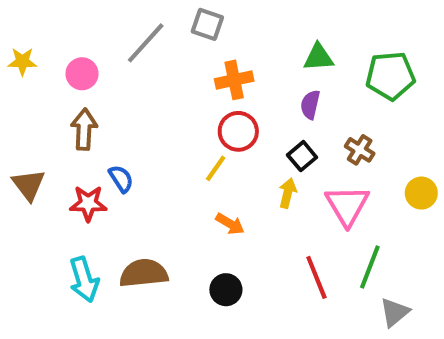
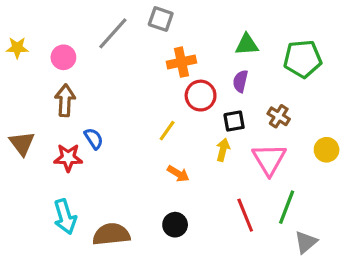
red circle: (238, 131) -> (201, 96), moved
black square: (302, 156) -> (234, 121), turned 30
brown semicircle: (144, 273) -> (111, 234), moved

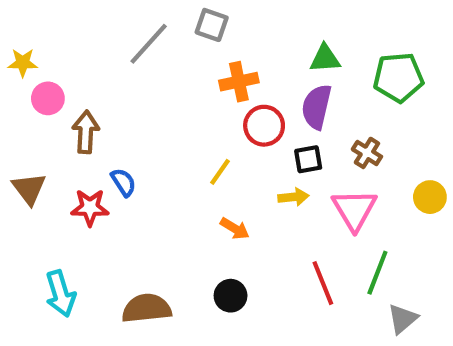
pink circle: (63, 57) -> (48, 98), moved
purple semicircle: (240, 81) -> (317, 107), size x1.5
yellow arrow: (223, 150) -> (293, 197), turned 70
cyan arrow: (65, 217) -> (60, 294), moved

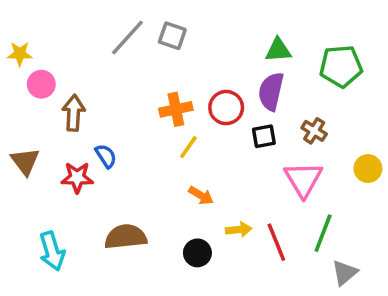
gray square: (212, 25) -> (172, 36), moved
orange cross: (239, 82) -> (176, 109), moved
yellow arrow: (293, 197) -> (239, 230), moved
brown semicircle: (147, 308) -> (126, 237), moved

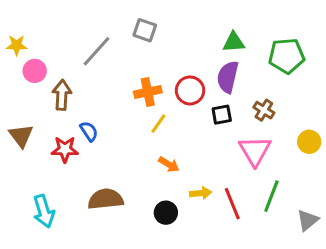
gray line: (127, 38) -> (97, 51), moved
gray triangle: (345, 273) -> (308, 220), moved

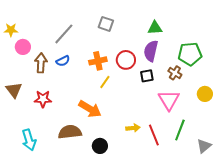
gray square: (145, 30) -> (106, 24), moved
green pentagon: (287, 56) -> (190, 54), moved
blue semicircle: (89, 131) -> (63, 61), moved, turned 96
orange arrow: (169, 164) -> (90, 109), moved, size x1.6
black circle: (166, 213) -> (100, 146), moved

